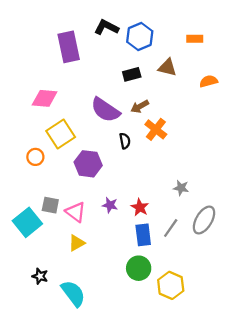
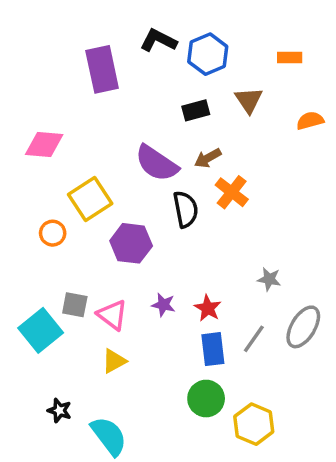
brown triangle: (167, 67) -> (249, 100), turned 42
pink diamond: (45, 98) -> (44, 144), moved
black semicircle: (125, 141) -> (186, 209), size x1.5

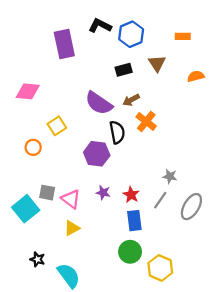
yellow square: (90, 199) -> (57, 126), size x0.7
purple hexagon: (131, 243) -> (97, 154), moved
gray line: (254, 339) -> (160, 200), moved

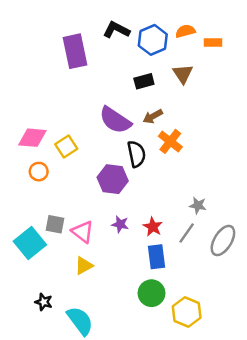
orange semicircle: (196, 76) -> (185, 31), moved
pink diamond: (28, 91) -> (32, 138), moved

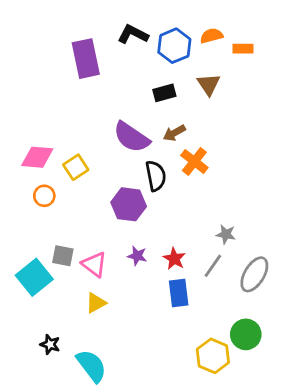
green circle: (151, 293) -> (246, 334), moved

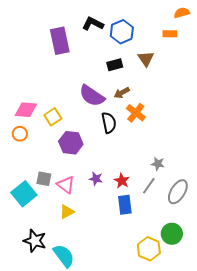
orange semicircle: (211, 36) -> (182, 13), moved
orange circle: (44, 196) -> (20, 134), moved
purple hexagon: (129, 204) -> (71, 143), moved
black star: (50, 344) -> (35, 241), size x1.6

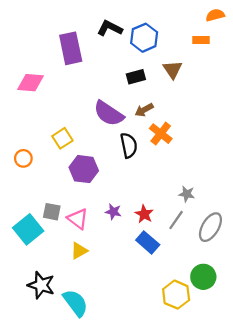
pink diamond: (26, 110) -> (30, 83), moved
blue rectangle: (125, 205) -> (148, 242), turned -42

